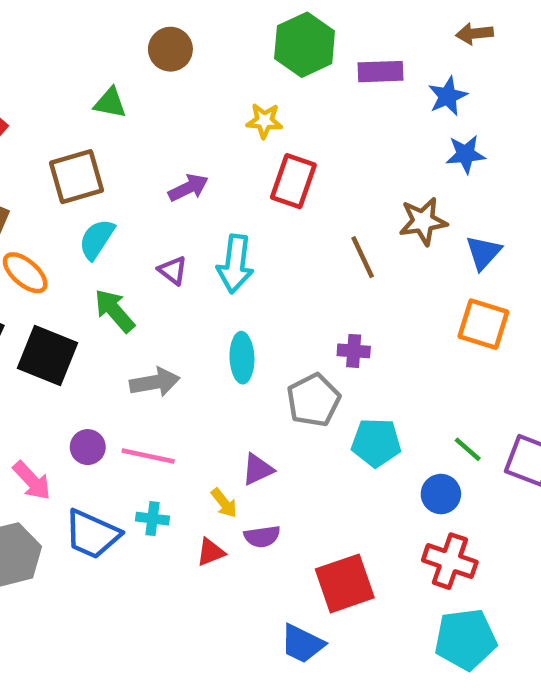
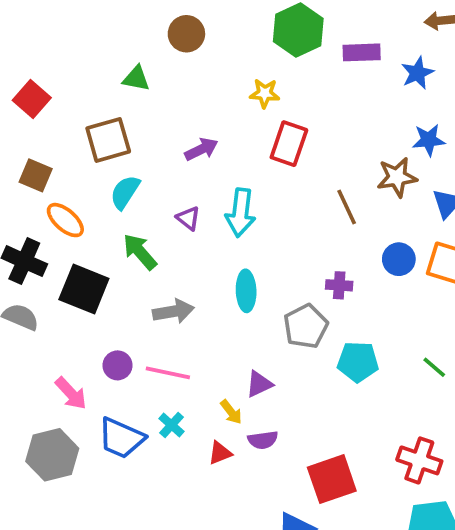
blue star: (465, 154) -> (429, 140), moved
blue circle: (441, 494) -> (399, 259), moved
cyan cross: (153, 519) -> (172, 425), turned 35

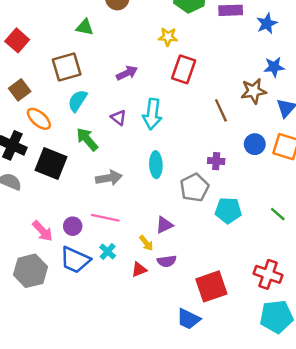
brown square: (36, 175) -> (20, 90), turned 30
purple circle: (118, 365) -> (73, 226), moved

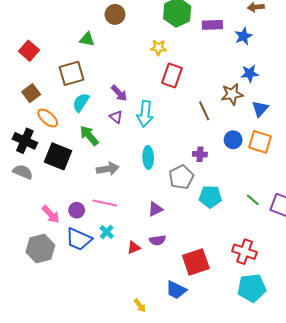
purple arrow: (127, 73) -> (119, 93), moved, turned 72
yellow arrow: (146, 243) -> (140, 306), moved

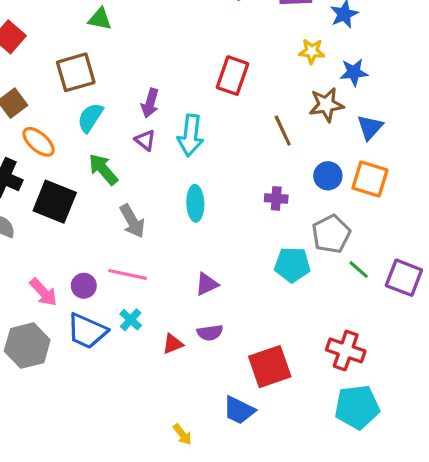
yellow star: (158, 48) -> (312, 51), moved
purple arrow: (119, 93) -> (150, 103), turned 60
gray arrow: (108, 169) -> (132, 221), turned 70
gray pentagon: (181, 177) -> (331, 234), moved

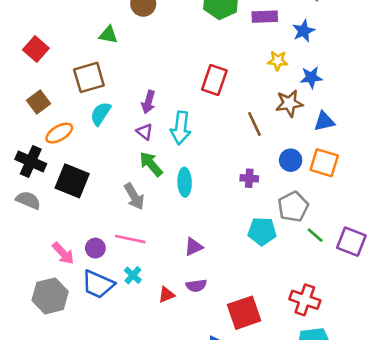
blue triangle: (370, 127) -> (324, 121), turned 35
orange ellipse: (39, 142) -> (59, 133), turned -72
green arrow: (103, 169) -> (151, 164), moved

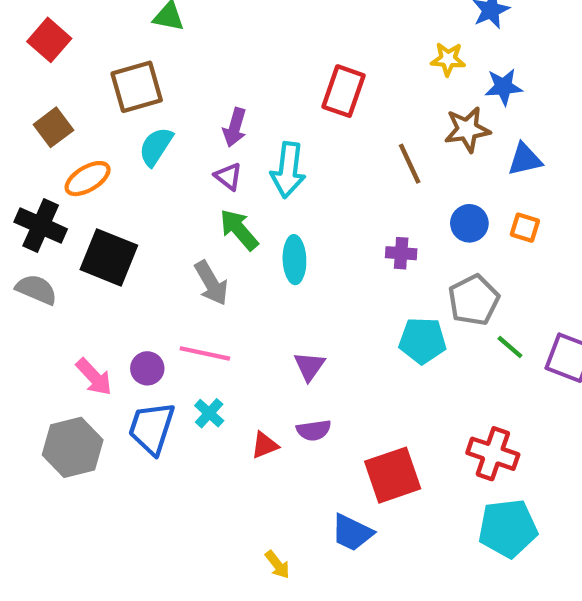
orange square: (324, 163) -> (525, 228), size x0.6
purple triangle: (194, 247) -> (309, 366), turned -30
blue trapezoid: (98, 284) -> (152, 428), turned 84

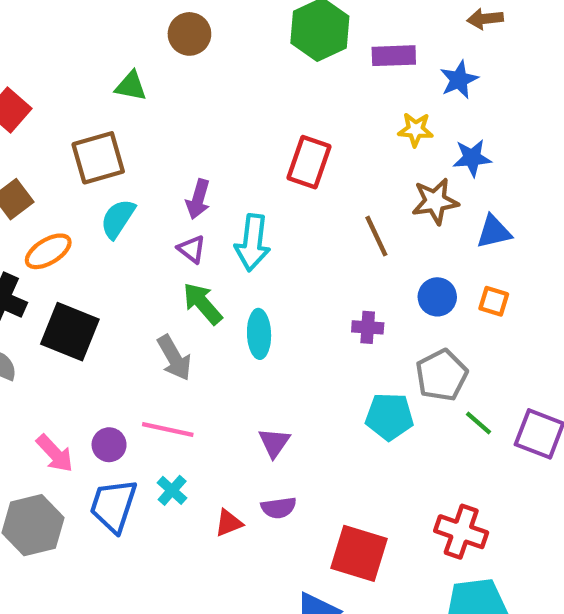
red square: (393, 475) -> (359, 553), turned 36

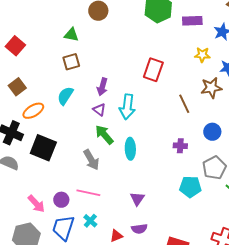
brown square: (98, 158) -> (71, 62), moved, size x0.7

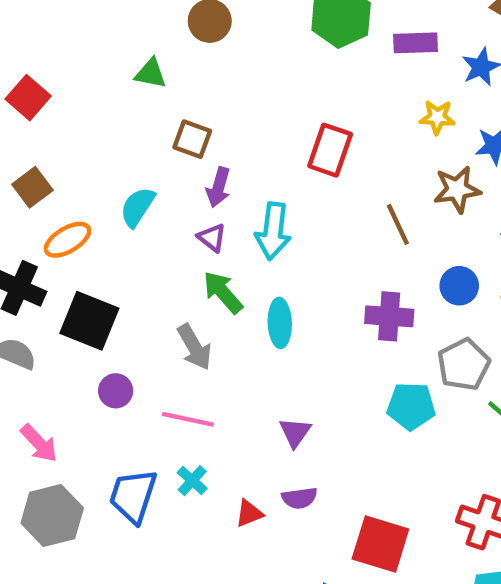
brown square: (71, 62) -> (192, 139), moved, turned 36
purple cross: (180, 146) -> (389, 316), size x1.5
purple circle: (61, 200) -> (116, 391), moved
pink arrow: (36, 204) -> (39, 443), moved

